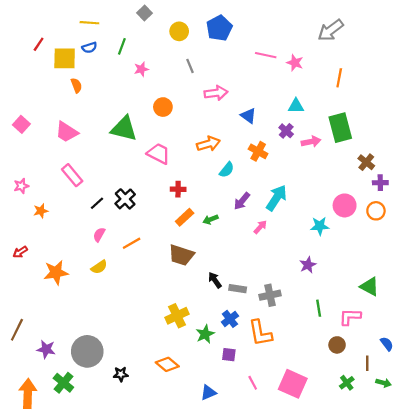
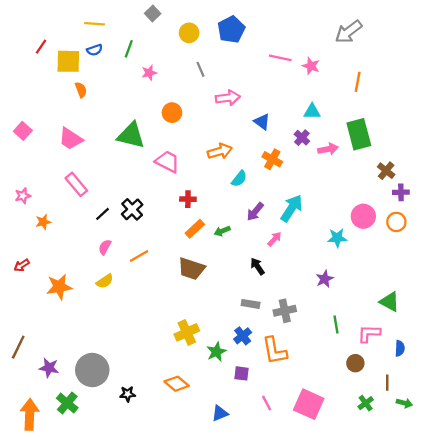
black arrow: (215, 280) -> (257, 266), moved
blue semicircle: (387, 344) -> (400, 348), moved, turned 40

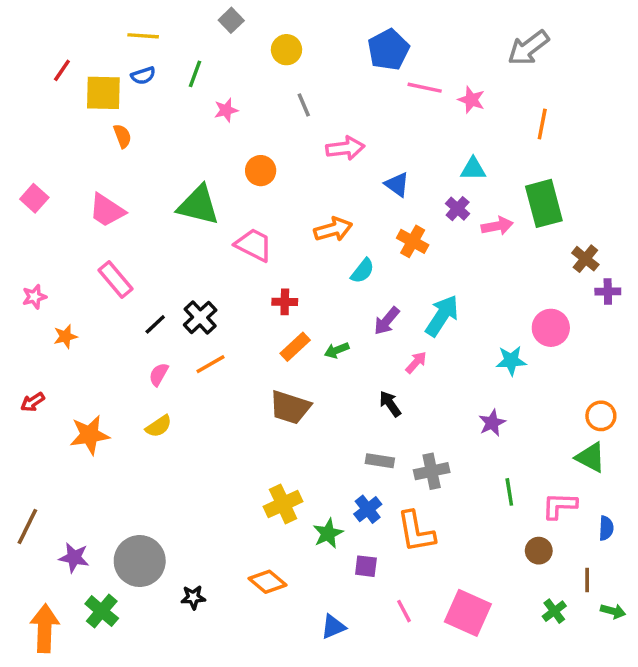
blue pentagon: (231, 29) -> (388, 50), moved
orange circle: (396, 222) -> (601, 416), moved
orange line: (139, 256) -> (210, 364), moved

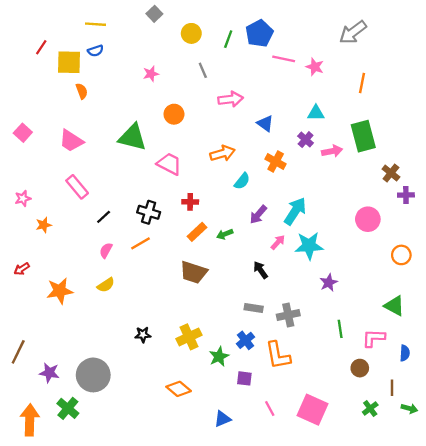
green line: (195, 74) -> (228, 39), moved
black cross: (200, 317) -> (149, 212), moved, turned -30
cyan star: (511, 361) -> (309, 246), moved, size x1.4
orange circle: (601, 416) -> (401, 255), moved
black star: (193, 597) -> (143, 335), moved

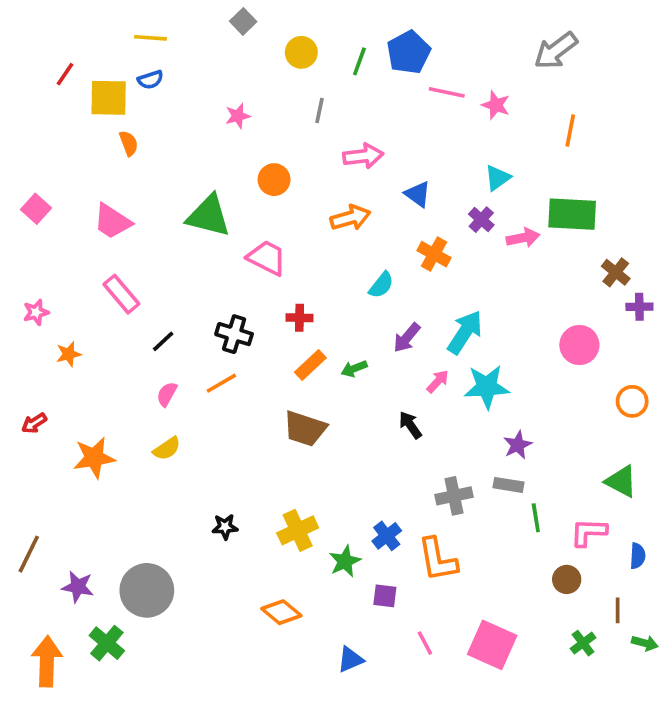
gray line: (203, 70) -> (319, 111), turned 35
cyan triangle: (316, 113) -> (498, 178), turned -36
green rectangle: (363, 136) -> (572, 214), turned -72
orange arrow: (222, 153) -> (350, 218), moved
gray rectangle: (254, 308) -> (509, 485), moved

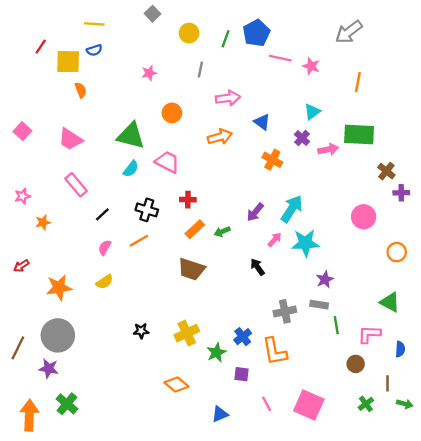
cyan semicircle: (381, 285) -> (131, 169), moved
gray circle: (147, 590) -> (58, 335), moved

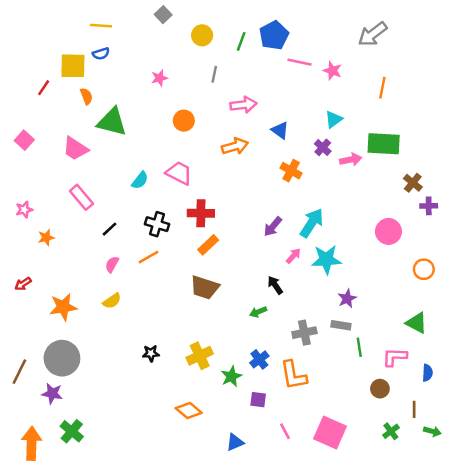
red line: (41, 47) -> (44, 88), moved
green triangle: (131, 136) -> (112, 122), moved
red cross: (188, 200) -> (201, 213), size x1.5
green arrow: (222, 232) -> (258, 312), moved

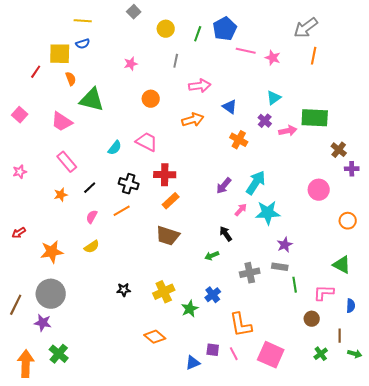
orange line: (382, 88) -> (314, 56), moved
orange star: (46, 238) -> (61, 195), moved
orange L-shape: (293, 375) -> (241, 325), moved
purple square: (258, 400) -> (213, 350), moved

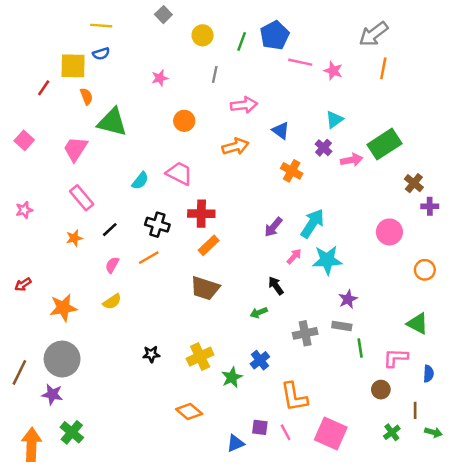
green rectangle: (315, 118) -> (385, 144), turned -36
pink trapezoid: (62, 122) -> (75, 149), turned 90

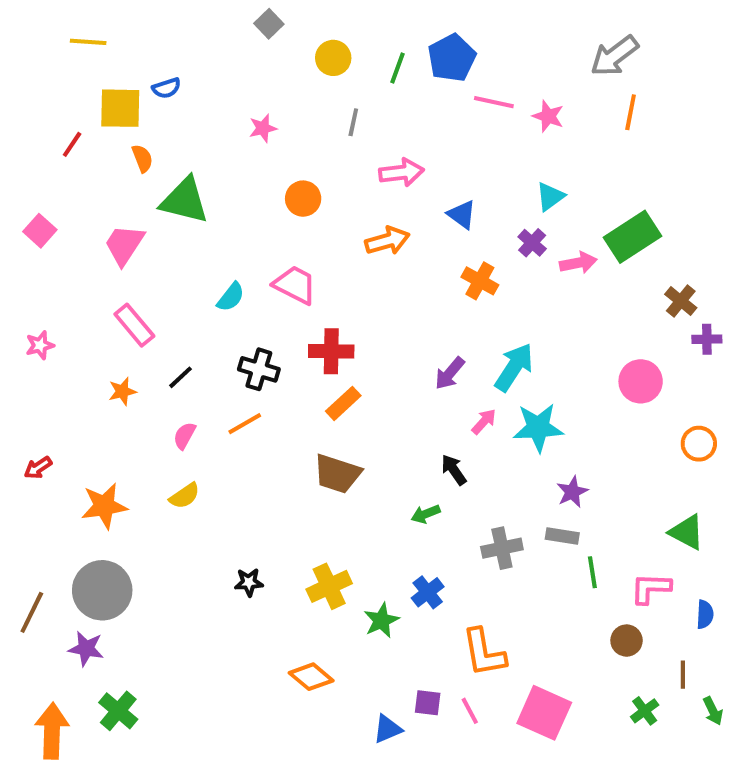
yellow line: (101, 26) -> (88, 42), moved
green arrow: (433, 432) -> (713, 711), turned 49

